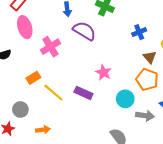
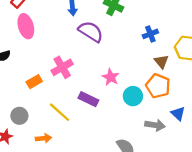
pink cross: (50, 47) -> (62, 67), moved
yellow line: (53, 93) -> (59, 112), moved
cyan circle: (125, 99) -> (133, 96), moved

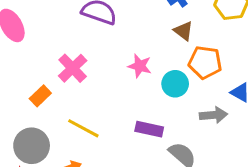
brown triangle: (161, 61) -> (184, 31), moved
purple rectangle: (88, 99) -> (149, 129), moved
gray circle: (19, 116) -> (32, 146), size x1.5

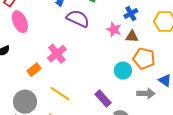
brown triangle: (184, 31) -> (132, 36), turned -40
pink star: (140, 66) -> (114, 30), moved
purple rectangle: (149, 129) -> (103, 99), turned 30

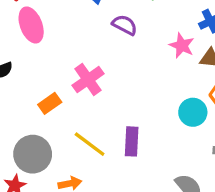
purple semicircle: (78, 19) -> (125, 25), size x0.7
purple rectangle: (103, 99) -> (132, 141), moved, turned 42

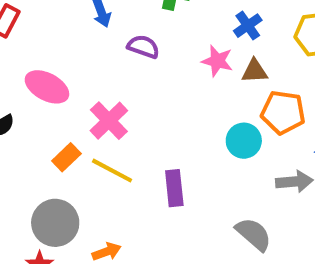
pink ellipse: (31, 25) -> (47, 87), moved, turned -32
yellow line: (90, 144) -> (112, 171), moved

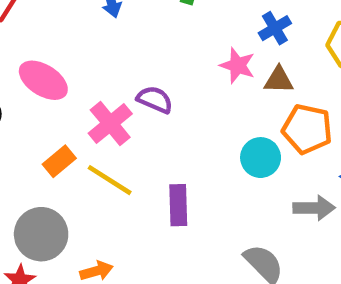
purple semicircle: (143, 47) -> (155, 100), moved

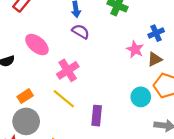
brown triangle: (279, 80) -> (155, 59), turned -35
purple semicircle: (155, 100) -> (81, 32), moved
orange rectangle: (59, 161) -> (25, 96), moved

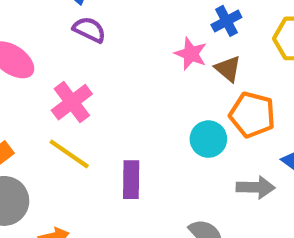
brown triangle: (155, 59) -> (228, 69), turned -49

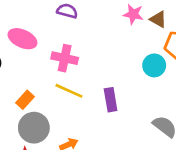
pink cross: (72, 102) -> (65, 58), turned -30

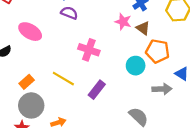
pink cross: (65, 58) -> (89, 50), moved
purple rectangle: (111, 100) -> (97, 90), turned 42

